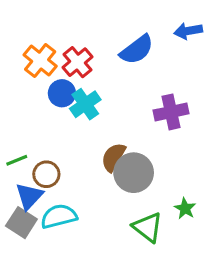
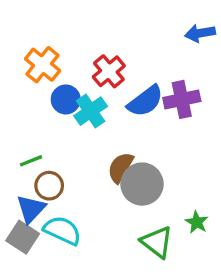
blue semicircle: (137, 50) -> (145, 101), moved
red cross: (78, 62) -> (109, 71), moved
purple cross: (171, 112) -> (182, 99), moved
green line: (17, 160) -> (31, 161), moved
cyan semicircle: (59, 216) -> (62, 230), turned 39

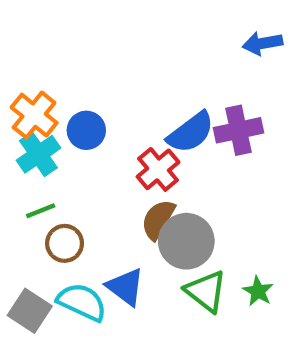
orange cross: (43, 65) -> (34, 115), moved
red cross: (109, 71) -> (158, 169), moved
cyan cross: (91, 111) -> (38, 154), moved
blue triangle: (31, 209) -> (125, 287), moved, turned -36
green triangle: (157, 242) -> (206, 291), moved

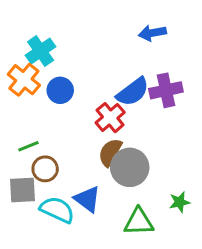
blue arrow: (262, 43) -> (152, 33), moved
cyan cross: (38, 154) -> (41, 51), moved
green triangle: (206, 291) -> (139, 222), moved, turned -40
green star: (258, 291) -> (180, 202), turned 30
gray square: (30, 311) -> (22, 190), moved, turned -36

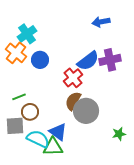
green triangle: (139, 222) -> (53, 147), moved

